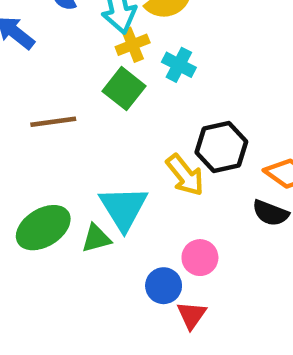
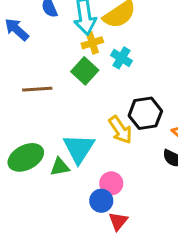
pink circle: (200, 258) -> (111, 183), moved

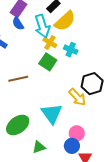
yellow cross: (92, 43) -> (50, 43), turned -32
green triangle: (60, 167) -> (39, 147), moved

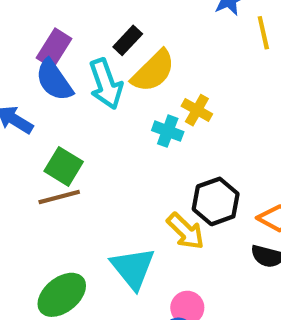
blue semicircle: (18, 23) -> (54, 80), size x1.5
yellow cross: (50, 43) -> (197, 110), moved
green square: (48, 62) -> (64, 166), moved

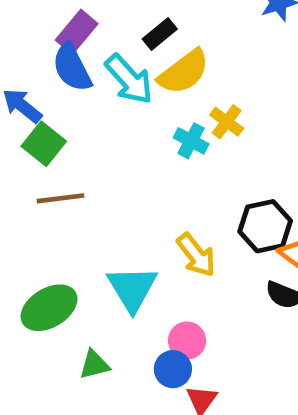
cyan arrow: (106, 84) -> (129, 79), turned -30
green square: (64, 166) -> (44, 144), moved
black hexagon: (216, 201) -> (265, 226), moved

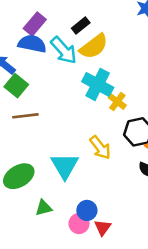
blue semicircle: (72, 68) -> (32, 44), turned 128
yellow cross: (227, 122) -> (117, 102), moved
cyan cross: (191, 141) -> (98, 84), size x1.6
pink circle: (187, 341) -> (79, 224), moved

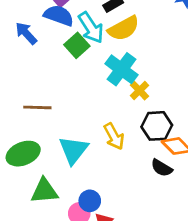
green square: (16, 86) -> (77, 45), moved
brown line: (25, 116) -> (37, 107), moved
green triangle: (44, 208) -> (44, 191), size x1.5

